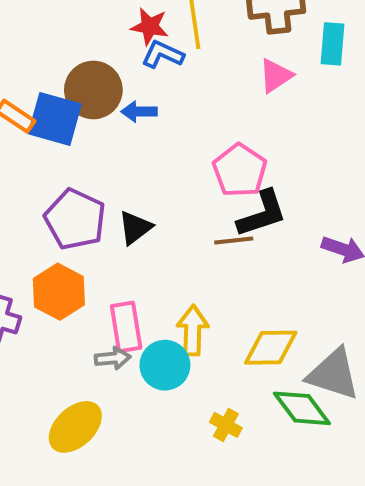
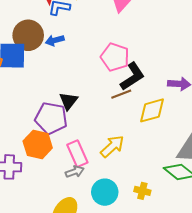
purple pentagon: (75, 219) -> (51, 118), moved
yellow arrow: (193, 330) -> (112, 146), turned 60
yellow diamond: (271, 348) -> (152, 110), moved
cyan circle: (165, 365) -> (105, 192), moved

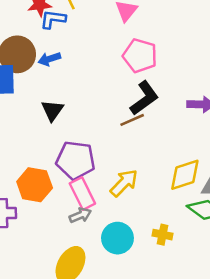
pink pentagon: (115, 57) -> (140, 56), moved
black triangle: (68, 101) -> (52, 110), moved
yellow diamond: (152, 110) -> (185, 175), moved
purple pentagon: (51, 118) -> (76, 160), moved

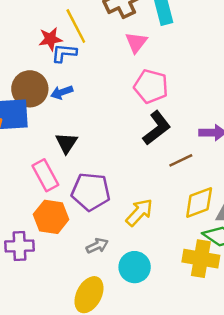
brown line: (132, 120) -> (181, 160), moved
pink rectangle: (82, 193) -> (45, 175), moved
yellow cross: (163, 235) -> (201, 259), moved, size x1.8

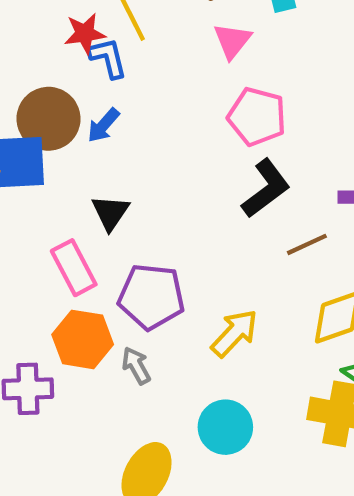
blue L-shape: (64, 53) -> (108, 58), turned 70
blue arrow: (62, 92) -> (103, 125), turned -30
gray arrow: (97, 246) -> (136, 366), moved, turned -95

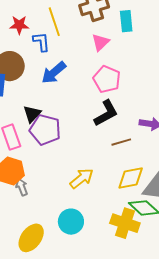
red star: (85, 34) -> (19, 25), moved
blue arrow: (103, 125) -> (54, 73), moved, size x1.5
purple pentagon: (151, 297) -> (45, 130), moved
gray arrow: (136, 366) -> (22, 187), moved

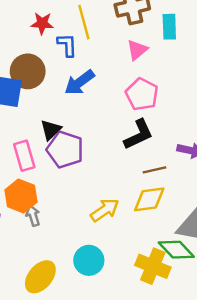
yellow diamond: (131, 178) -> (149, 199), moved

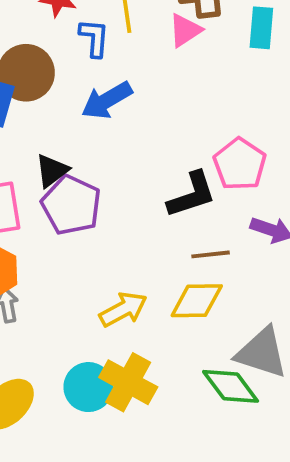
pink triangle: (137, 50) -> (185, 30), moved
pink pentagon: (142, 94) -> (240, 164), moved
yellow cross: (153, 266) -> (128, 382), moved

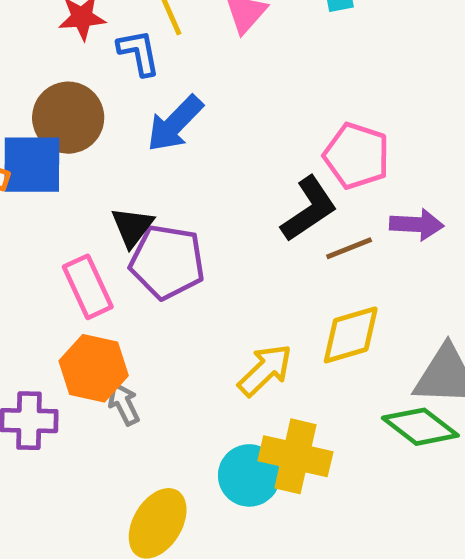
brown line: (211, 254) -> (349, 248), moved

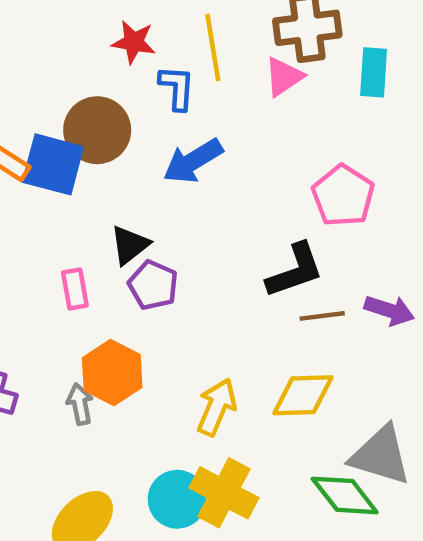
pink pentagon: (357, 156) -> (343, 196), moved
purple pentagon: (167, 262) -> (153, 285), size x0.7
pink rectangle: (88, 287) -> (75, 289), size x0.7
orange hexagon: (94, 368) -> (112, 373), moved
yellow arrow: (265, 370) -> (217, 407), turned -38

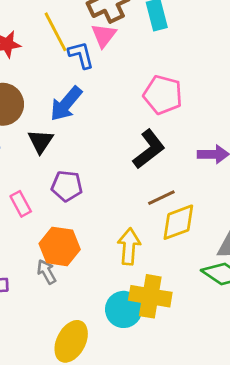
blue L-shape: (177, 88) -> (81, 55), moved
black triangle: (130, 245) -> (41, 141), moved
brown line: (322, 316) -> (161, 198), moved

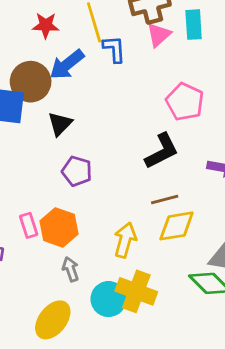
pink triangle: (104, 35) -> (159, 35), moved
blue arrow: (66, 104) -> (67, 65), moved
pink rectangle: (21, 204) -> (29, 225), moved
gray arrow: (47, 272) -> (71, 269), moved

